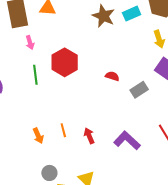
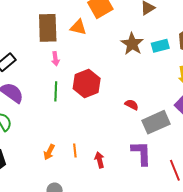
gray rectangle: (139, 90) -> (156, 122), size x1.5
orange arrow: (38, 136) -> (49, 152), turned 42
purple L-shape: (127, 140) -> (141, 153), moved, turned 36

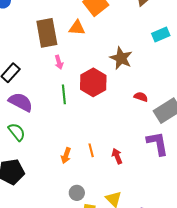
brown star: (132, 44) -> (121, 58), moved

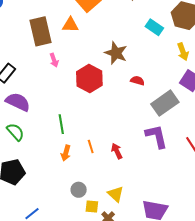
cyan rectangle: (161, 34) -> (154, 27), turned 60
green line: (64, 94) -> (61, 124), moved
red semicircle: (141, 97) -> (137, 81), moved

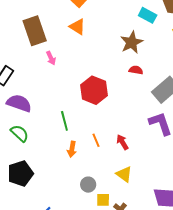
orange triangle: (70, 25) -> (77, 27), moved, turned 36
brown star: (116, 53) -> (132, 42), moved, turned 30
red hexagon: (89, 79) -> (94, 90), moved
yellow triangle: (116, 194) -> (124, 174), moved

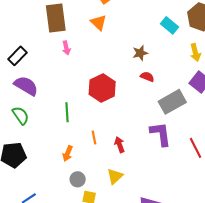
brown star: (132, 42) -> (140, 53), moved, size x0.7
orange arrow: (72, 149) -> (68, 153), moved
yellow triangle: (124, 174) -> (115, 176), turned 30

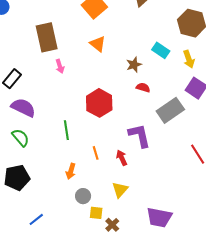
orange triangle: (98, 23) -> (98, 44), moved
cyan rectangle: (169, 25) -> (161, 50), moved
purple L-shape: (161, 134) -> (139, 136), moved

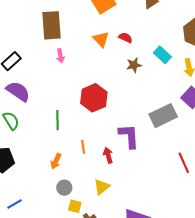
red semicircle: (143, 88) -> (125, 38), moved

